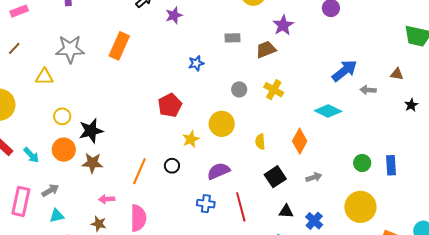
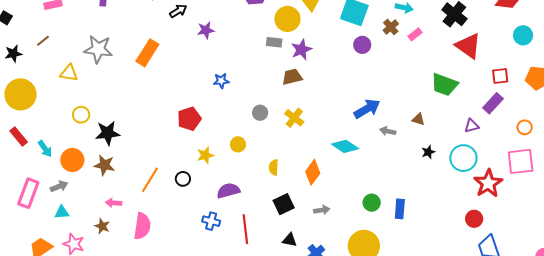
purple star: (283, 25) -> (301, 50), moved
gray rectangle: (232, 38) -> (274, 42), moved
yellow circle: (222, 124) -> (238, 144), size x0.6
orange circle: (64, 150) -> (72, 160), moved

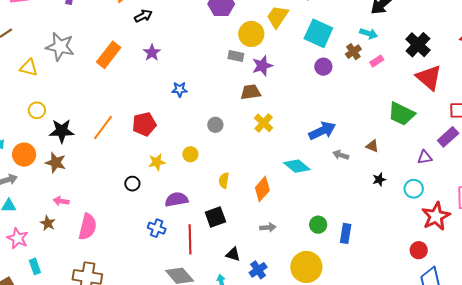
purple star: (206, 30) -> (152, 53), moved, turned -30
yellow cross: (294, 118) -> (264, 123), moved
cyan circle: (463, 158) -> (414, 189), size x0.7
orange line: (150, 180) -> (103, 128), moved
black square: (284, 204) -> (215, 217), moved

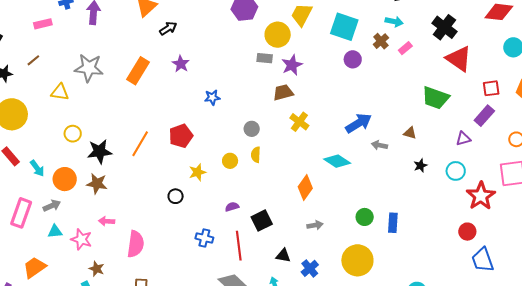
yellow semicircle: (224, 180) -> (256, 155), moved
purple semicircle: (176, 199) -> (232, 207), moved, size x0.6
brown star: (48, 223) -> (97, 269), moved
pink star: (18, 238) -> (81, 239), moved

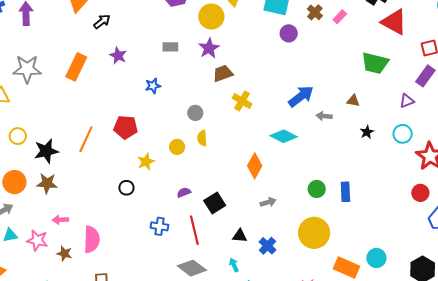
gray rectangle: (265, 58) -> (170, 47), moved
purple star: (292, 65) -> (209, 48), moved
red pentagon: (181, 136) -> (126, 127), turned 30
brown star: (97, 269) -> (64, 254), moved

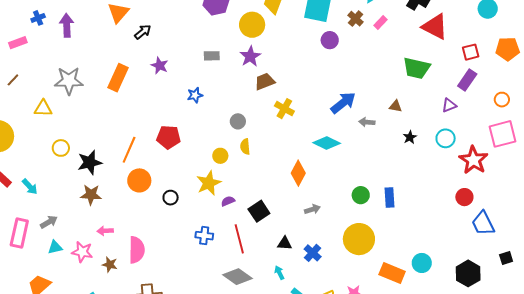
yellow star: (146, 162) -> (209, 183), moved, size x1.4
orange circle: (14, 182) -> (139, 180), moved

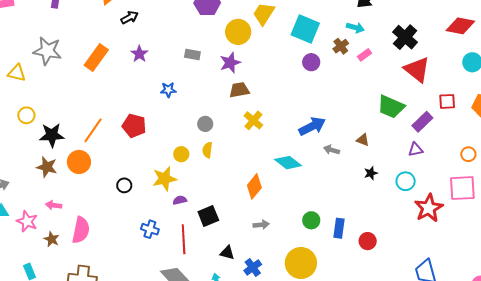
purple rectangle: (467, 80) -> (422, 122), moved
orange circle: (139, 180) -> (79, 162), moved
red circle: (464, 197) -> (368, 241), moved

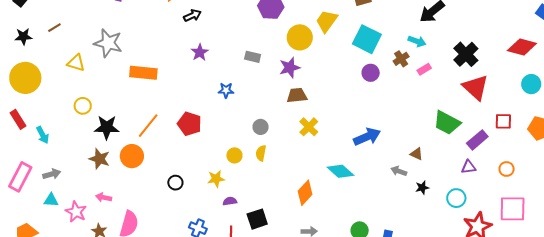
orange rectangle: (96, 57) -> (143, 73), moved, turned 56
gray arrow: (331, 150) -> (399, 171), moved
orange circle: (468, 154) -> (507, 169), moved
yellow star: (164, 179) -> (216, 179), size x0.7

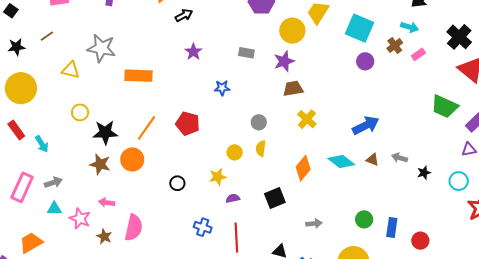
brown triangle: (417, 154) -> (372, 160), moved
orange diamond: (305, 193) -> (303, 168), moved
black square: (257, 219) -> (275, 198), moved

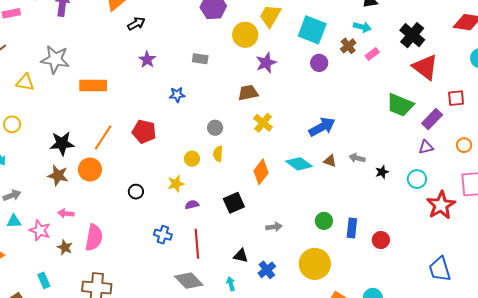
purple star: (284, 61) -> (266, 63), moved
yellow circle: (80, 112) -> (12, 124), moved

